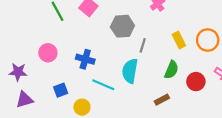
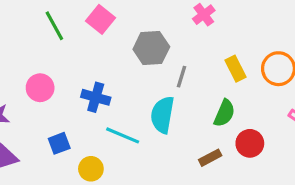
red circle: (196, 82) -> (250, 143), moved

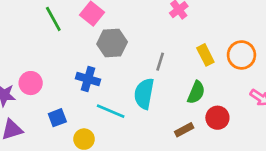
gray hexagon: (151, 48) -> (112, 43), moved
pink circle: (40, 88) -> (31, 83), moved

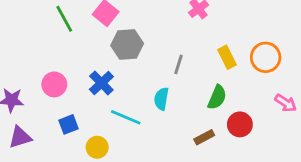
blue cross: (88, 79) -> (101, 83), turned 30
pink circle: (31, 83) -> (54, 84), moved
cyan semicircle: (144, 94) -> (161, 99), size x0.7

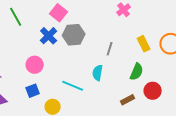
green line: (64, 19) -> (16, 17), moved
blue cross: (101, 83) -> (49, 36), moved
pink circle: (54, 84) -> (35, 65), moved

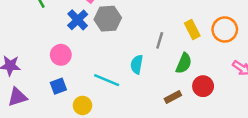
gray line: (110, 49) -> (160, 40), moved

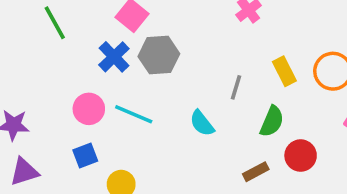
cyan semicircle: (137, 64) -> (202, 123), turned -48
cyan line: (107, 80) -> (134, 114), moved

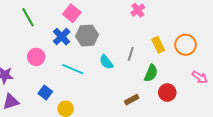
pink circle: (89, 109) -> (36, 57), moved
cyan semicircle: (202, 123) -> (106, 62), moved
blue square: (85, 156) -> (45, 92), turned -32
brown rectangle: (256, 172) -> (132, 100), moved

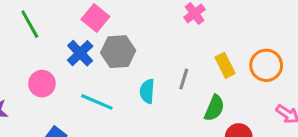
cyan semicircle: (106, 62) -> (147, 91), turned 42

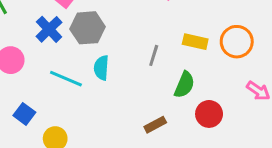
yellow rectangle: (225, 65) -> (195, 42), turned -50
cyan semicircle: (147, 91) -> (101, 68), moved

